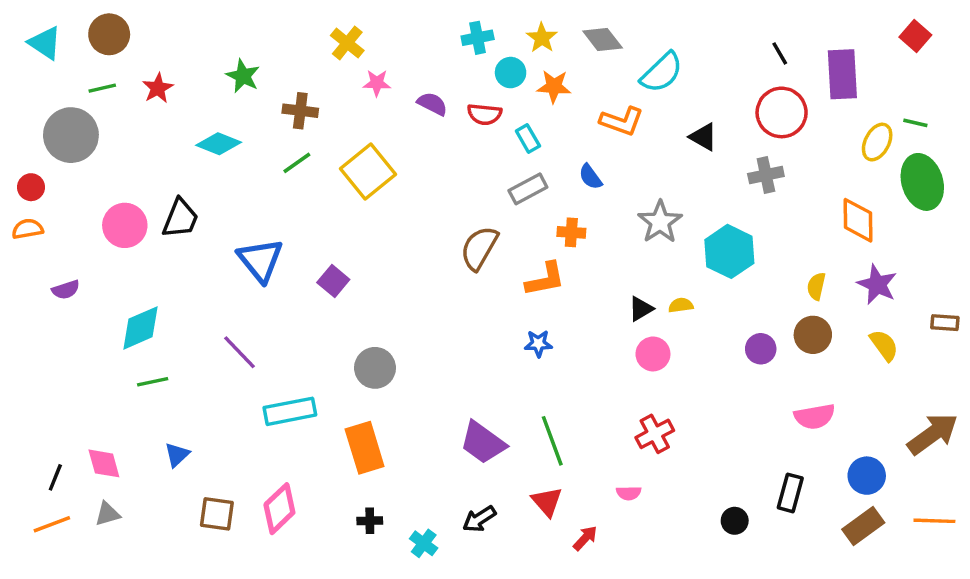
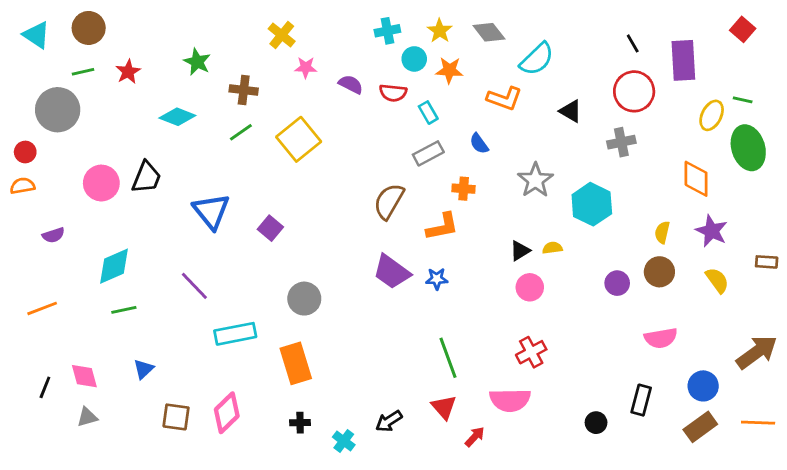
purple trapezoid: (483, 443) -> (392, 272), moved
pink semicircle: (629, 493) -> (510, 400), size x2.0
orange line: (52, 524) -> (42, 308), moved

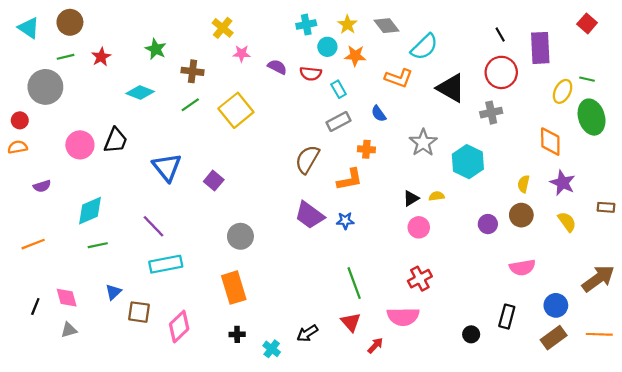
black triangle: (571, 111) -> (451, 88), size x1.6
cyan rectangle: (235, 334) -> (166, 264), moved
brown square: (176, 417) -> (139, 312), moved

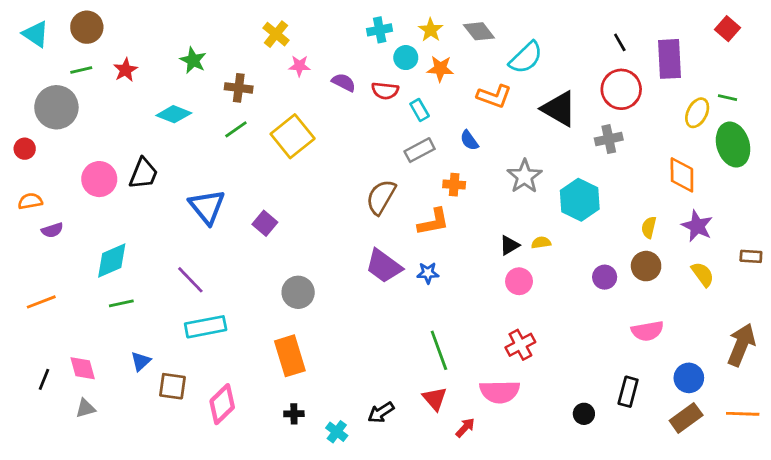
orange semicircle: (18, 147) -> (30, 201), moved
brown arrow: (598, 279) -> (741, 345), turned -32

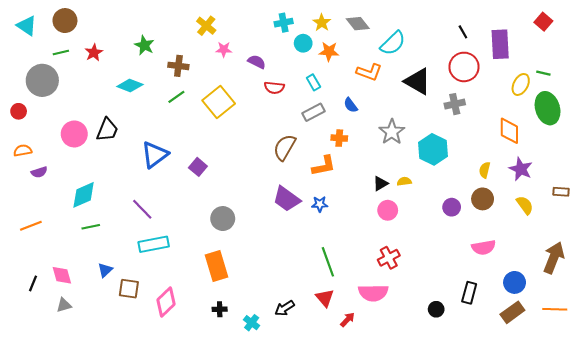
red semicircle: (385, 91) -> (274, 88), moved
blue triangle: (207, 207) -> (155, 155), turned 32

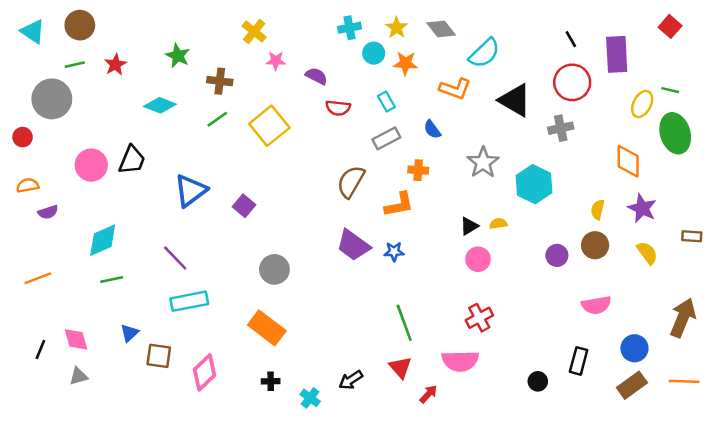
orange rectangle: (217, 266) -> (267, 328), turned -36

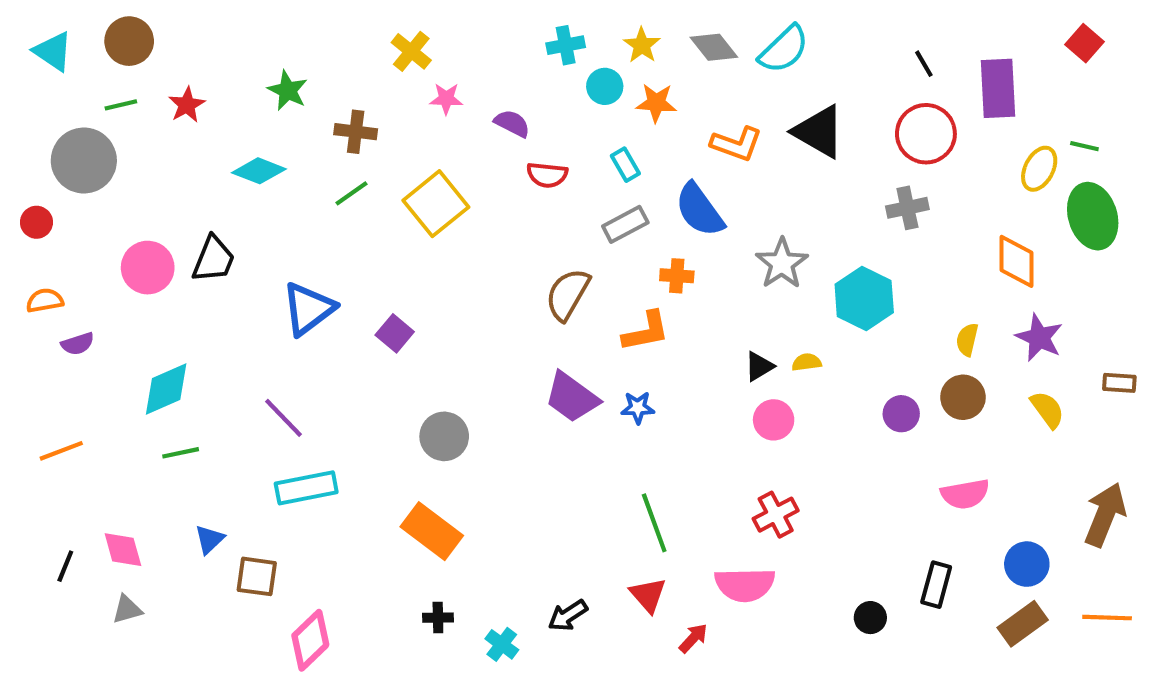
cyan semicircle: (484, 53) -> (784, 49), moved
black triangle: (515, 100) -> (819, 132), moved
blue semicircle: (432, 129) -> (699, 210), size x1.8
pink diamond: (204, 372) -> (310, 640), moved

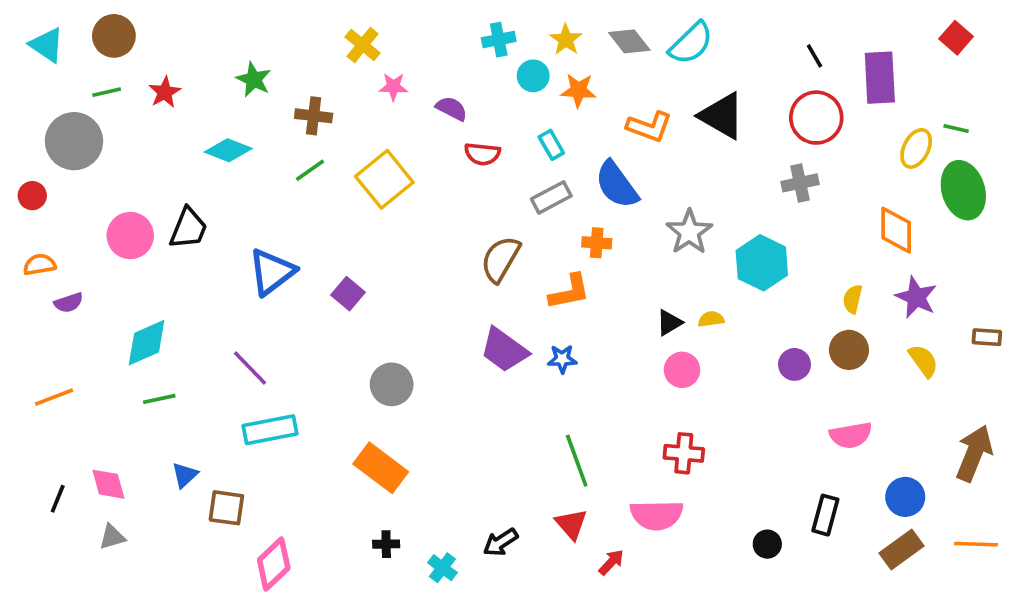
red cross: (776, 515) -> (684, 453), turned 33

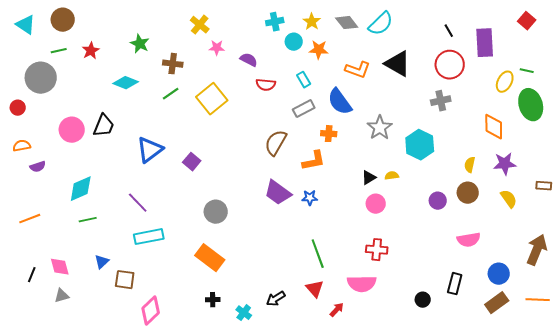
purple star: (916, 297) -> (505, 164), turned -30

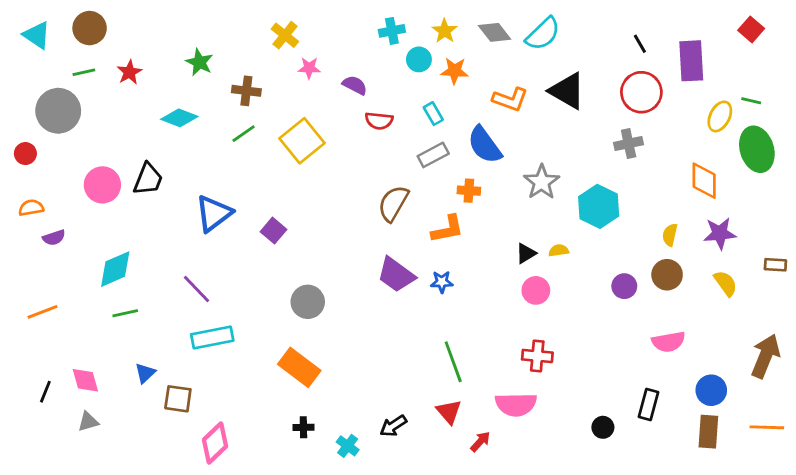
brown rectangle: (497, 303) -> (708, 432), turned -50

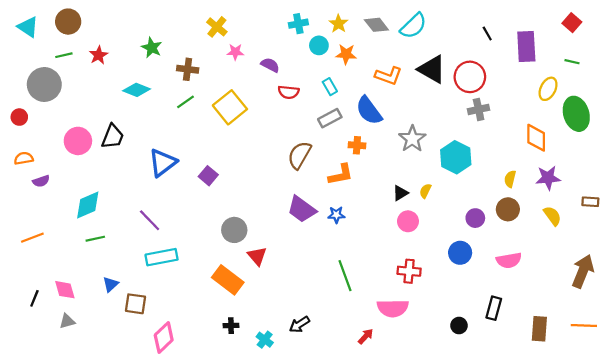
red circle: (641, 92) -> (470, 77), moved
green line: (751, 101) -> (572, 62), moved
yellow semicircle: (559, 250) -> (425, 191), turned -56
blue circle: (711, 390) -> (460, 253), moved
red triangle: (449, 412) -> (257, 256), moved

